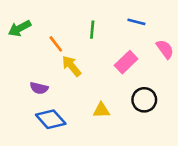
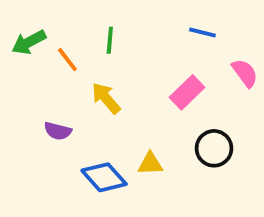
green line: (92, 30) -> (110, 40), moved
orange line: (56, 44) -> (67, 60), moved
blue diamond: (51, 119) -> (104, 177), moved

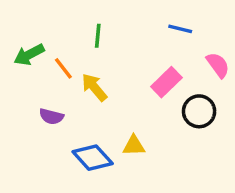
green arrow: (29, 42) -> (29, 55), moved
orange line: (67, 60) -> (63, 68), moved
black circle: (214, 148) -> (199, 111), moved

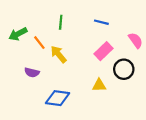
blue line: (180, 29) -> (101, 22), moved
yellow triangle: (134, 146) -> (99, 85), moved
blue diamond: (93, 158) -> (58, 98), turned -40

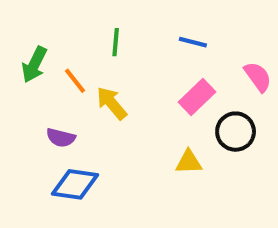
green arrow: (18, 34) -> (34, 65), turned -36
blue diamond: (58, 98) -> (75, 184), moved

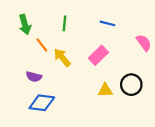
green arrow: (34, 65) -> (25, 25), moved, turned -42
pink rectangle: (197, 97) -> (98, 55), moved
black circle: (236, 132) -> (131, 85), moved

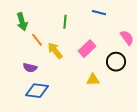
green line: (64, 23) -> (65, 22), moved
blue line: (108, 23) -> (99, 13), moved
black circle: (131, 85) -> (116, 62), moved

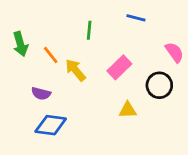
green arrow: (22, 22) -> (20, 44), moved

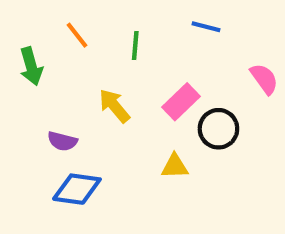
orange line: (51, 55) -> (77, 35), moved
black circle: (159, 85) -> (218, 129), moved
yellow triangle: (128, 110) -> (175, 166), moved

